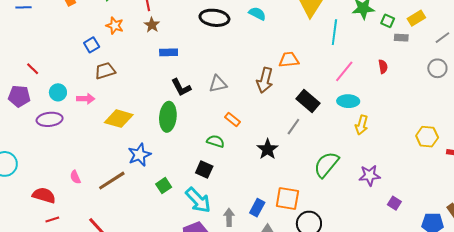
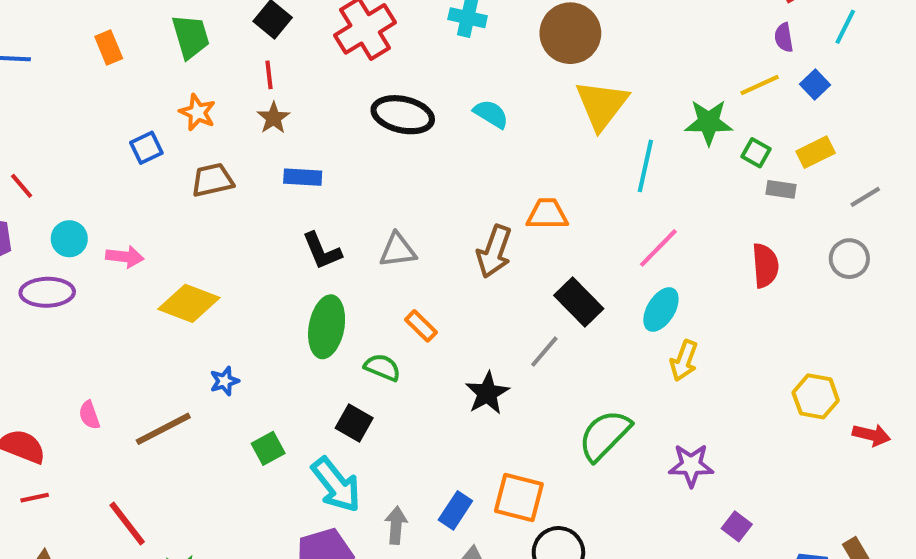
red semicircle: (383, 67) -> (765, 265), moved, size x1.5
brown trapezoid: (105, 71) -> (212, 180), moved
cyan ellipse: (348, 101) -> (661, 309), turned -65
green ellipse: (168, 117) -> (327, 327), moved
blue star: (139, 155) -> (224, 381), size x0.6

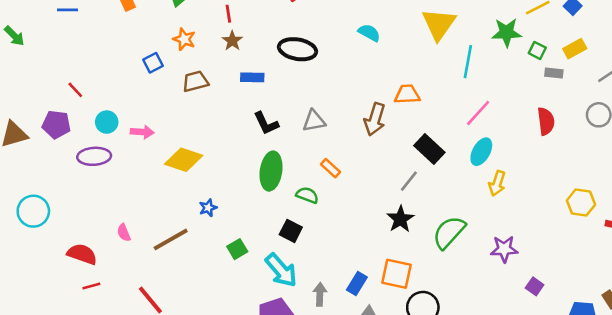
black ellipse: (403, 115) -> (297, 49), moved
black star: (487, 393) -> (400, 219), moved

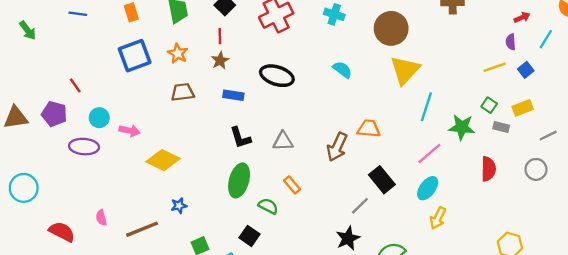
green star: (507, 33) -> (462, 127), moved
blue square: (153, 63) -> (135, 56), moved, size x1.8

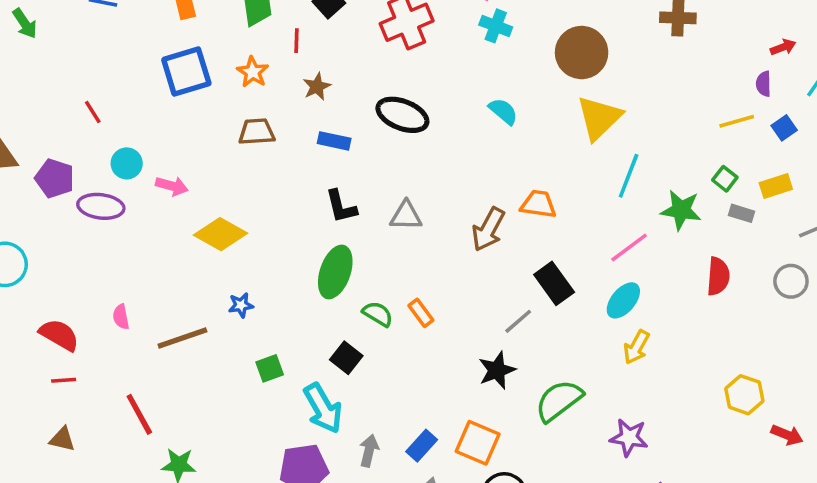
red line: (220, 36) -> (296, 41), moved
purple pentagon: (54, 114) -> (55, 178), moved
orange rectangle: (292, 185) -> (421, 313), moved

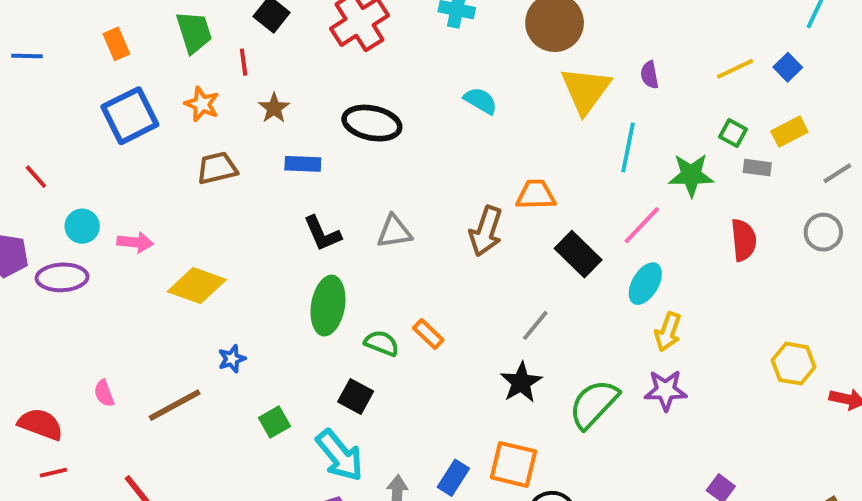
purple semicircle: (764, 84) -> (650, 75), moved
black rectangle: (554, 283) -> (578, 254), moved
purple star: (629, 437) -> (666, 390), moved

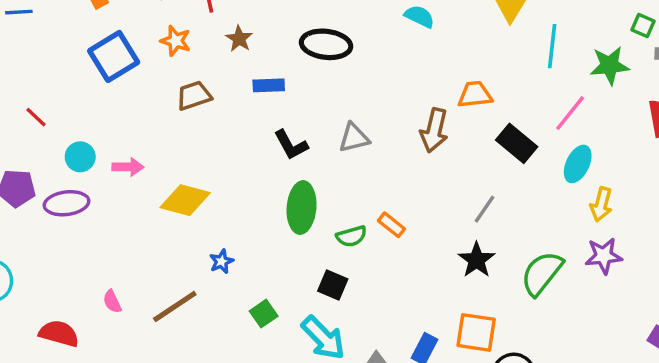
green semicircle: (382, 343) -> (351, 236), turned 148

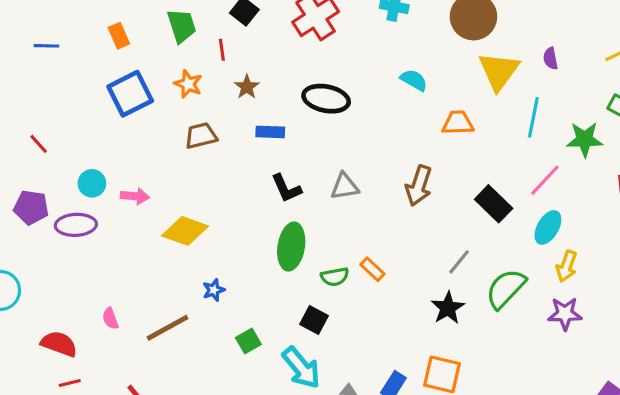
orange trapezoid: (475, 95) -> (458, 123), moved
red line: (36, 117) -> (39, 144), moved
green semicircle: (542, 273) -> (506, 289), moved

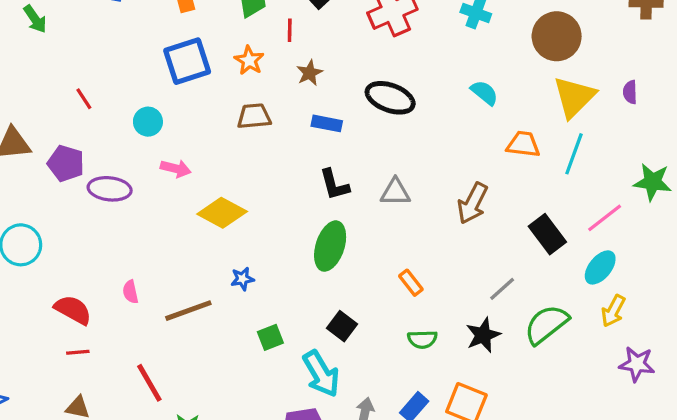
cyan line: (533, 117) -> (574, 154), moved
cyan circle: (92, 183) -> (148, 122), moved
green semicircle: (335, 277) -> (422, 339), moved
purple star: (565, 314) -> (637, 364), moved

